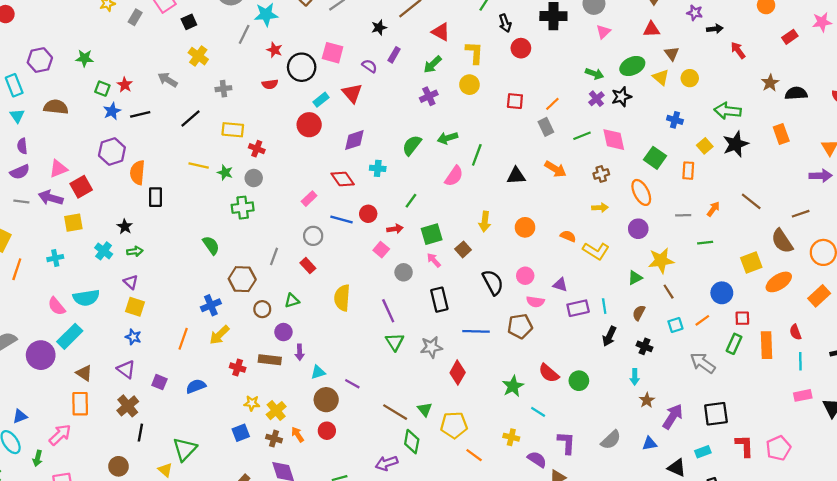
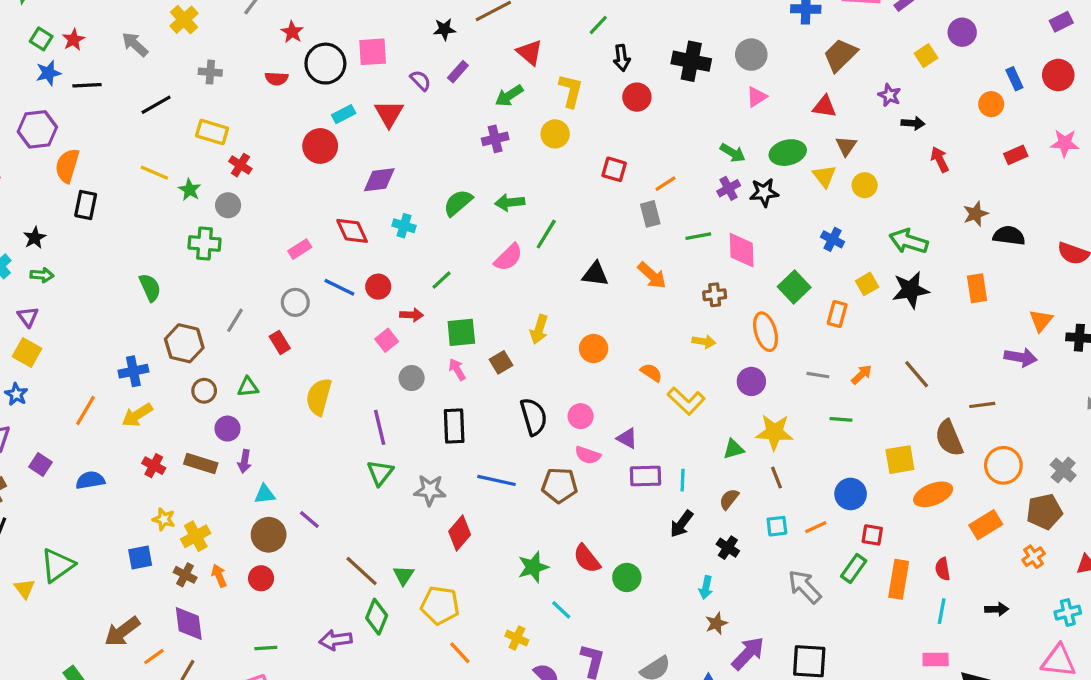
pink square: (333, 53) -> (373, 52), turned -30

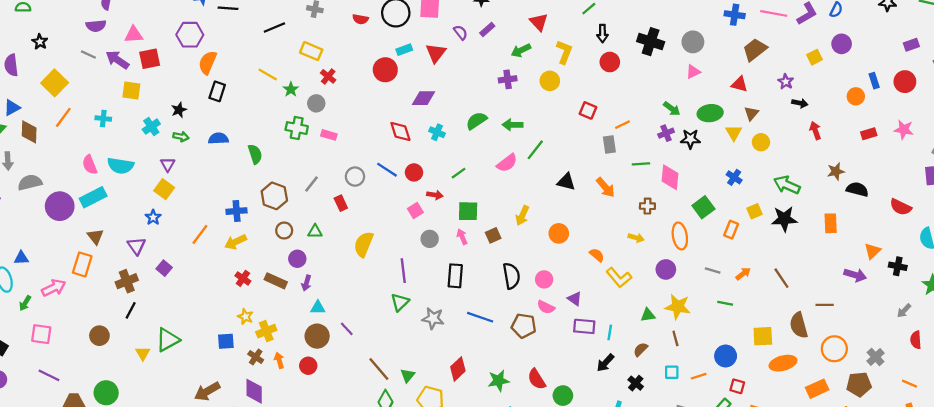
pink rectangle: (300, 249) -> (329, 135), moved, turned 42
blue semicircle: (90, 480) -> (218, 139), moved
red diamond: (460, 533) -> (458, 369), moved

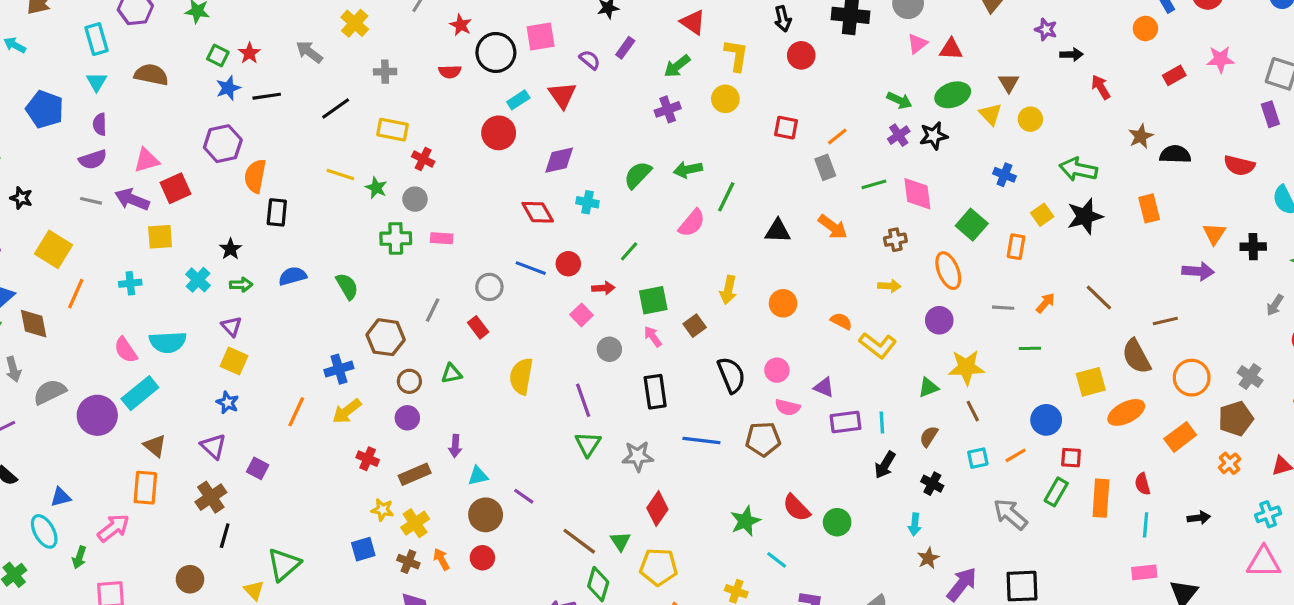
red triangle: (740, 84) -> (951, 49), moved
purple circle: (297, 259) -> (407, 418), moved
brown rectangle: (276, 281) -> (415, 474), moved, turned -35
red diamond: (458, 369) -> (657, 509), moved

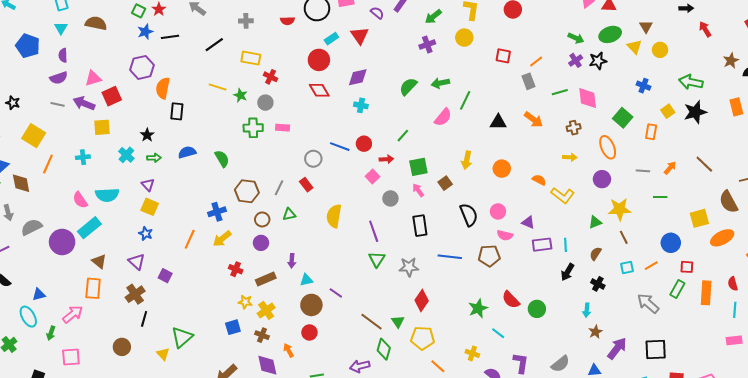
cyan cross: (588, 202) -> (361, 105), moved
red diamond: (538, 212) -> (319, 90), moved
gray line: (433, 310) -> (279, 188), moved
orange arrow: (441, 559) -> (289, 350), moved

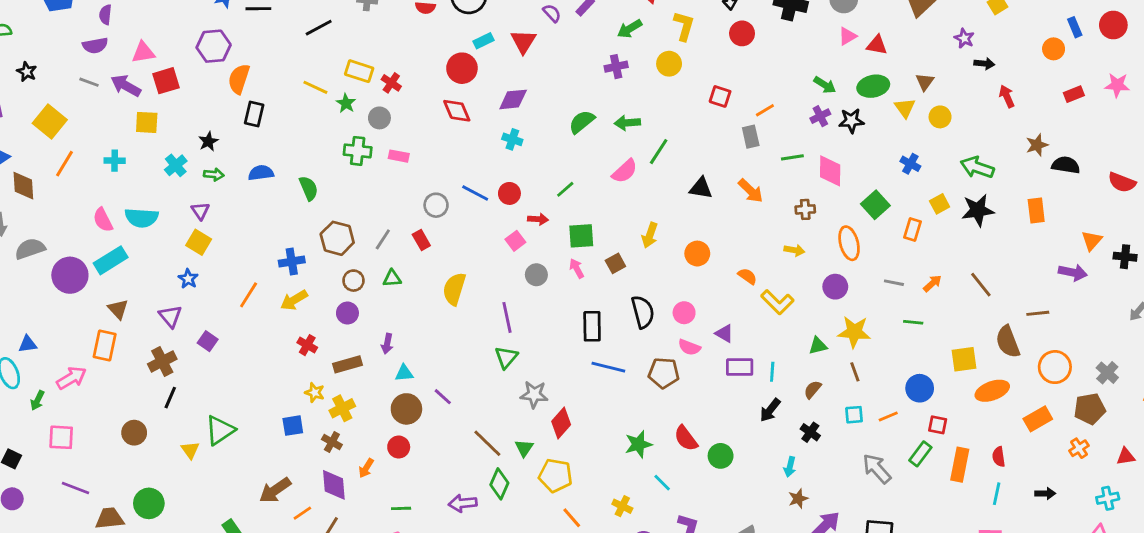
yellow rectangle: (251, 58) -> (359, 71), moved
black rectangle: (420, 226) -> (592, 326), moved
gray star: (409, 267) -> (534, 394), moved
orange arrow: (289, 350) -> (366, 468), turned -128

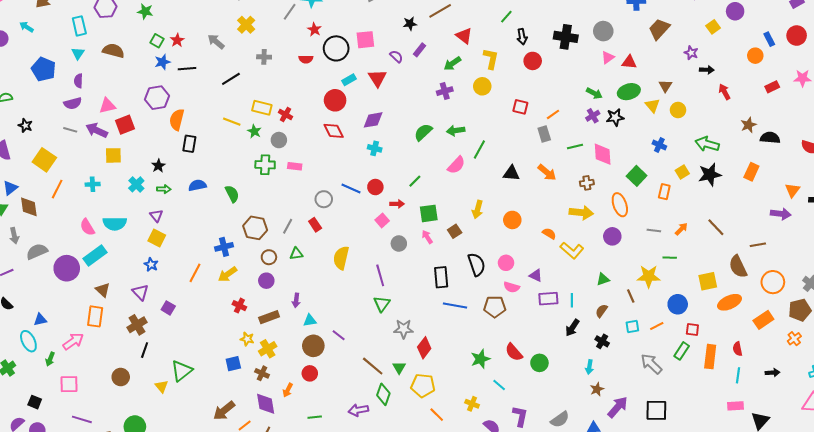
orange rectangle: (1036, 211) -> (751, 172), turned 36
yellow arrow: (794, 250) -> (581, 213), size x1.6
yellow star: (854, 332) -> (649, 276), moved

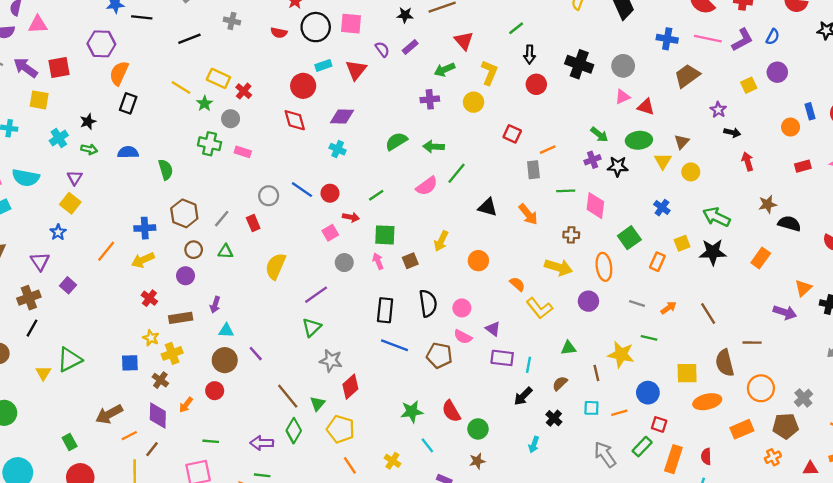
pink triangle: (107, 106) -> (38, 24), moved
purple line: (380, 275) -> (316, 295), turned 60
brown star: (597, 389) -> (477, 461), moved

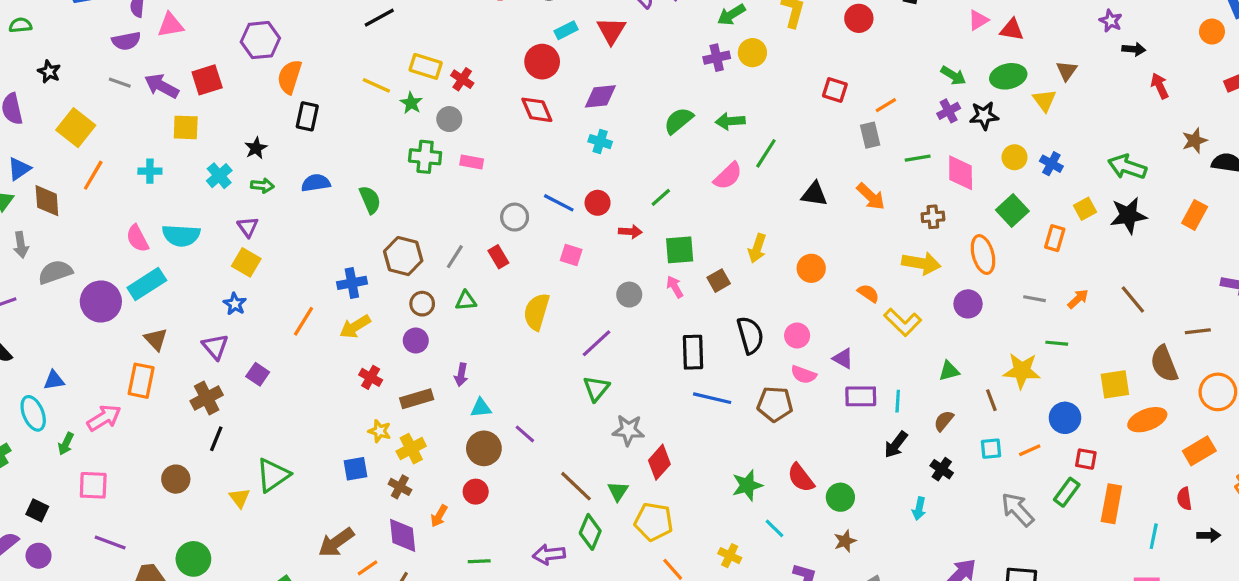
yellow circle: (474, 102) -> (752, 53), moved
yellow circle: (691, 172) -> (1015, 157), moved
pink square: (330, 233) -> (571, 255), moved, turned -35
red semicircle: (706, 456) -> (1184, 499), moved

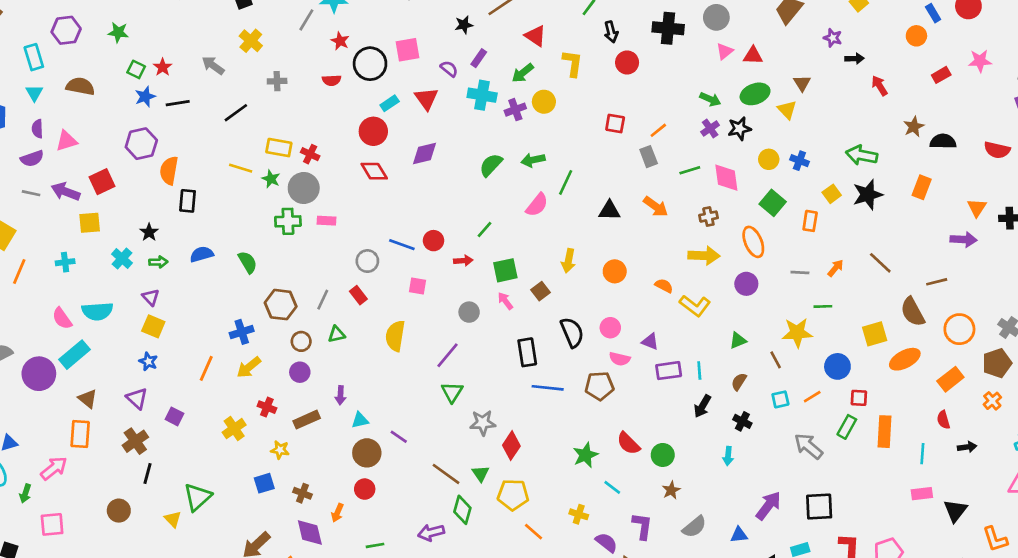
gray circle: (449, 119) -> (304, 188), size x1.5
cyan cross: (600, 142) -> (482, 95), moved, size x1.5
yellow cross: (411, 449) -> (234, 429), moved

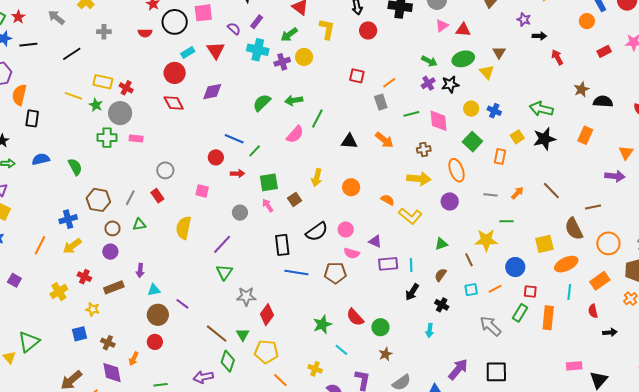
blue line: (402, 245) -> (234, 139), moved
black semicircle: (572, 332) -> (317, 232), turned 75
cyan line: (922, 454) -> (569, 292), moved

